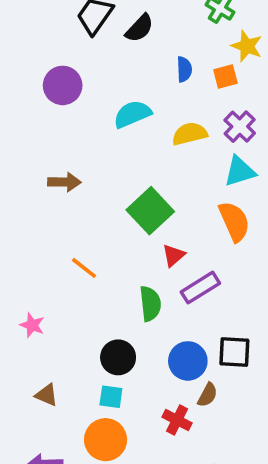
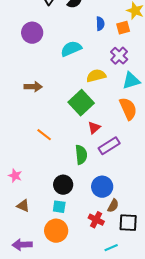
purple cross: (240, 127) -> (119, 56), moved
yellow semicircle: (190, 134) -> (96, 76), moved
pink star: (32, 325) -> (15, 176), moved
black square: (234, 352) -> (128, 223), moved

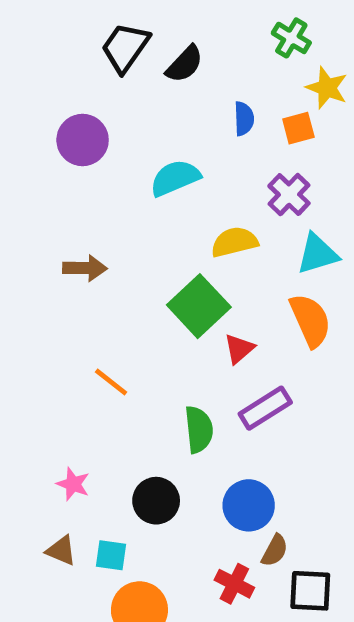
red triangle: (94, 128) -> (239, 349), moved
pink star: (15, 176) -> (73, 484), moved
cyan square: (59, 207) -> (111, 555), moved

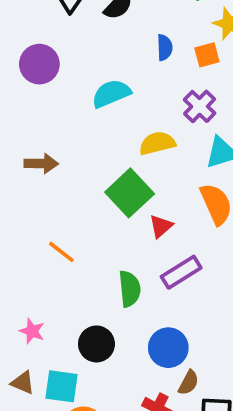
cyan square: (111, 555) -> (61, 386), size x1.4

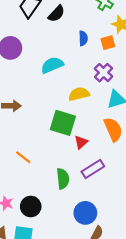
green square: (130, 193) -> (63, 123), turned -30
black circle: (96, 344) -> (31, 206), moved

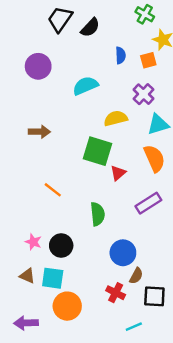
purple rectangle: (93, 169) -> (148, 203), moved

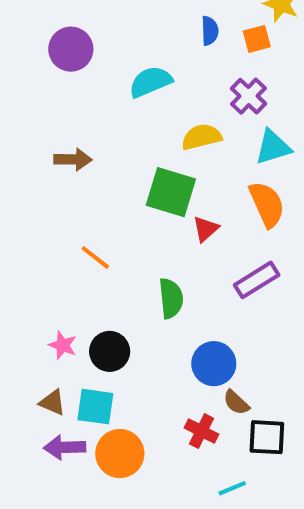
brown semicircle: (136, 276) -> (236, 402), turned 105
purple arrow: (26, 323) -> (65, 447), moved

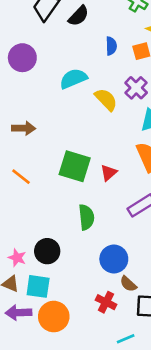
yellow semicircle: (202, 137) -> (106, 100), moved, turned 60
green square: (171, 192) -> (75, 166), moved
orange line: (95, 257) -> (21, 177), moved
pink star: (63, 345) -> (17, 258), moved

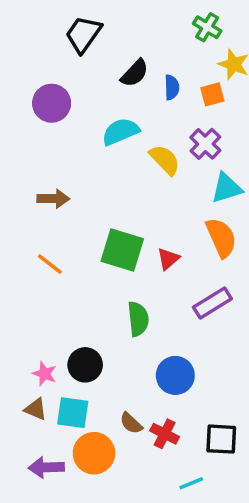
black semicircle: (79, 16) -> (135, 73), moved
brown semicircle: (128, 284) -> (131, 423), moved
purple arrow: (18, 313) -> (46, 467), moved

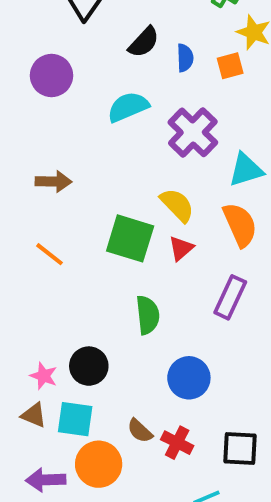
purple cross: (205, 144) -> (193, 132), moved, size x1.4
yellow semicircle: (165, 160) -> (177, 205), moved
purple rectangle: (212, 303) -> (230, 297), turned -33

